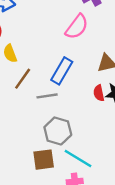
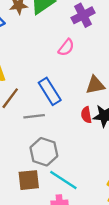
pink semicircle: (77, 27) -> (66, 47), size x0.7
blue rectangle: (62, 71) -> (50, 91), turned -64

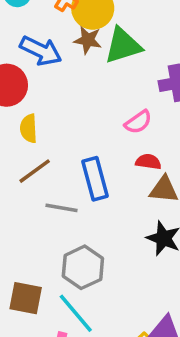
red semicircle: (86, 115) -> (148, 162), moved, turned 91
gray hexagon: (44, 152) -> (83, 267), moved

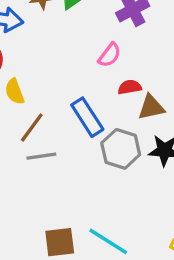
gray line: (61, 208) -> (41, 156), moved
gray hexagon: (83, 267) -> (121, 149), moved

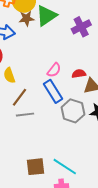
pink semicircle: (110, 55) -> (54, 70), moved

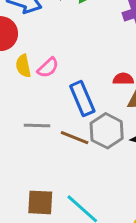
pink semicircle: (54, 70) -> (48, 68), moved
brown line: (20, 97) -> (75, 138), moved, turned 66

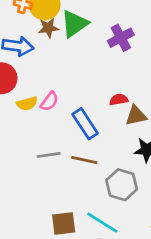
yellow semicircle: (23, 66) -> (27, 104), turned -84
gray hexagon: (107, 131) -> (122, 185), moved

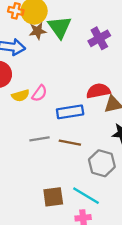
green triangle: (74, 24) -> (60, 27), turned -30
red semicircle: (119, 100) -> (98, 91), size x1.5
blue rectangle: (85, 124) -> (70, 112), turned -65

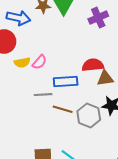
gray line: (40, 139) -> (43, 95), moved
gray hexagon: (102, 163) -> (89, 115), moved

